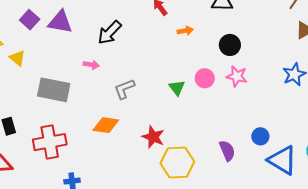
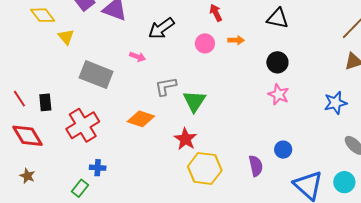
pink circle: (205, 78) -> (205, 43), moved
green triangle: (177, 88) -> (194, 101), moved, size x1.4
blue circle: (260, 136) -> (283, 150), moved
red cross: (50, 142) -> (83, 125), turned -32

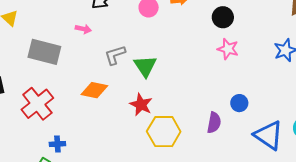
purple semicircle: (256, 166) -> (214, 123), turned 30

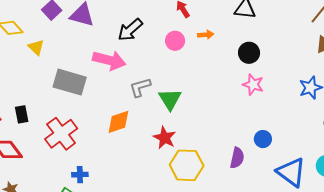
pink arrow: (83, 29) -> (109, 60), size x2.0
orange diamond: (94, 90) -> (118, 122), turned -32

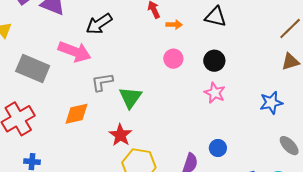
orange arrow: (206, 35) -> (174, 25), moved
pink circle: (175, 41) -> (173, 59), moved

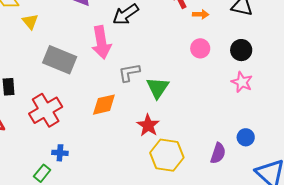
pink arrow: (75, 52) -> (101, 42), turned 60

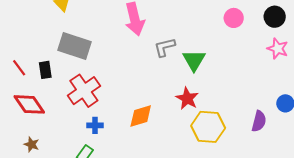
gray rectangle: (60, 60) -> (74, 46), moved
orange diamond: (104, 105) -> (141, 116), moved
blue cross: (60, 153) -> (95, 125), moved

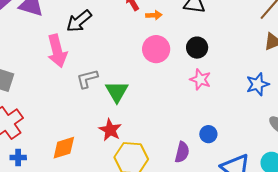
pink circle: (234, 18) -> (156, 49), size x1.4

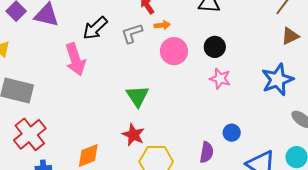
orange arrow: (154, 15) -> (162, 25), moved
gray L-shape: (87, 79) -> (132, 33), moved
blue star: (258, 84) -> (277, 80), size x1.4

